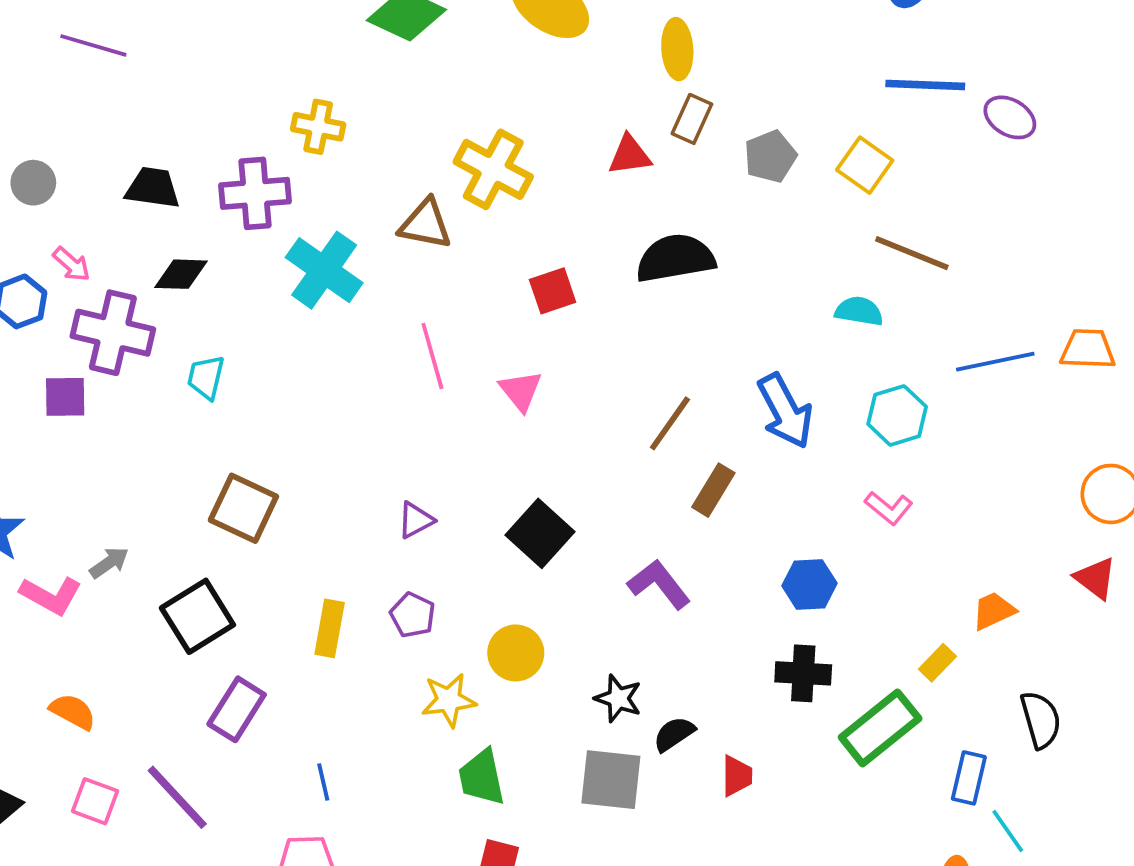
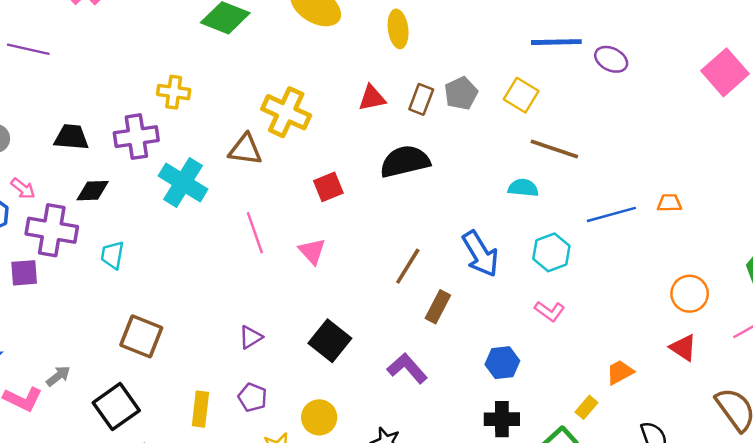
brown rectangle: (692, 119) -> (421, 99), moved
orange trapezoid: (1088, 349) -> (669, 203), size x0.7

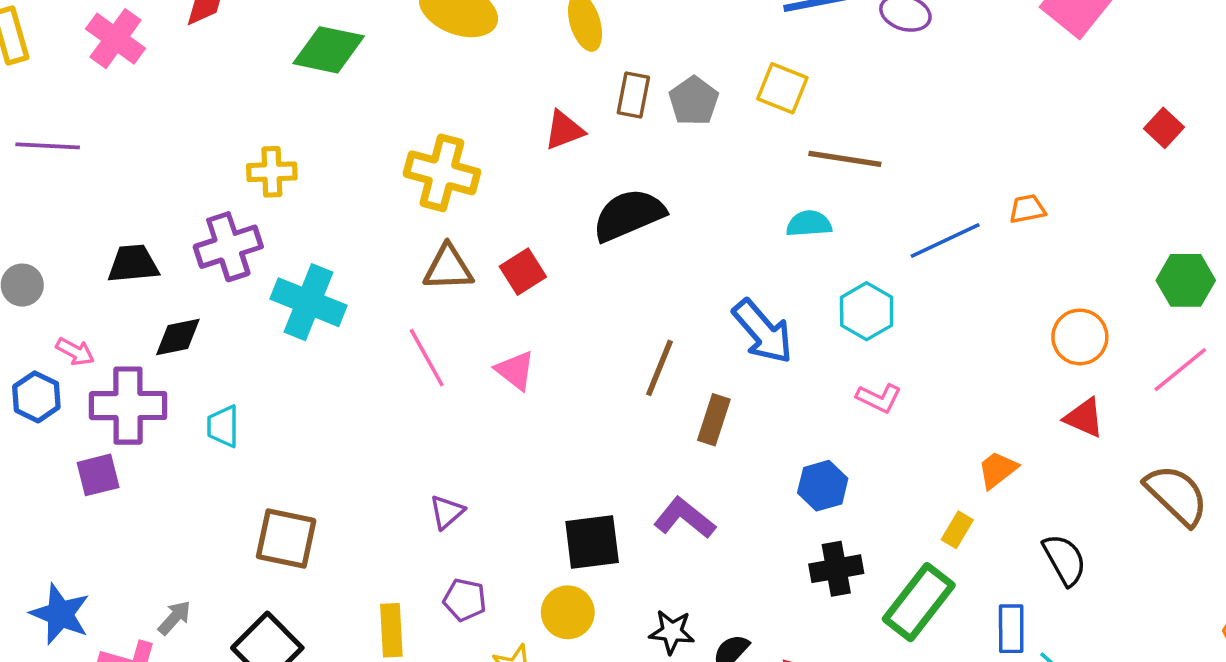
brown rectangle: (421, 99) -> (633, 95), moved
brown triangle: (245, 149) -> (448, 268), moved
black square: (330, 341) -> (592, 542), moved, turned -36

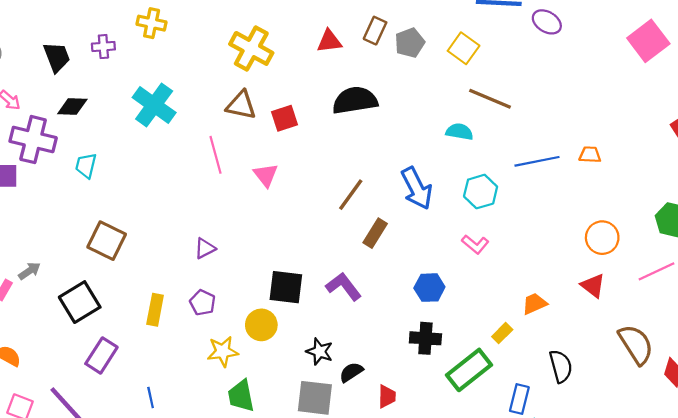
purple cross: (228, 247) -> (103, 47), moved, size x0.6
black trapezoid: (133, 264) -> (57, 57), turned 60

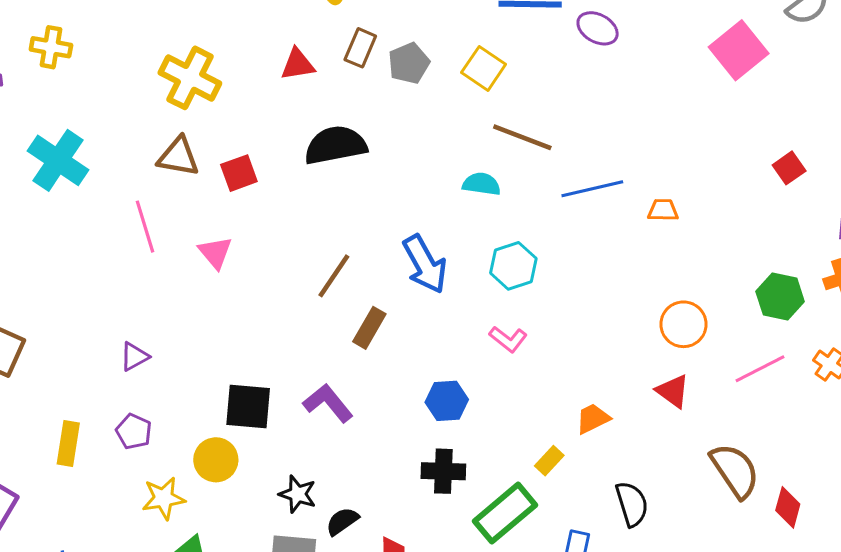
blue line: (537, 161) -> (592, 189), moved

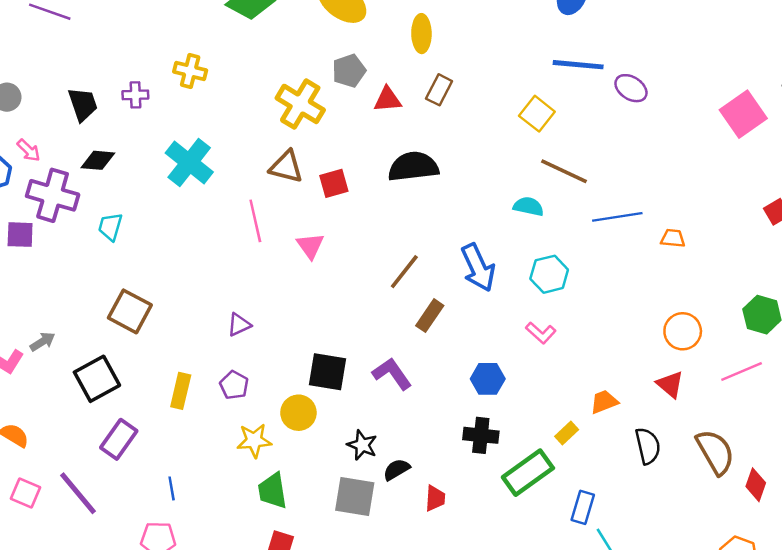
gray pentagon: (409, 63) -> (349, 71), moved
black semicircle: (632, 504) -> (648, 446), moved

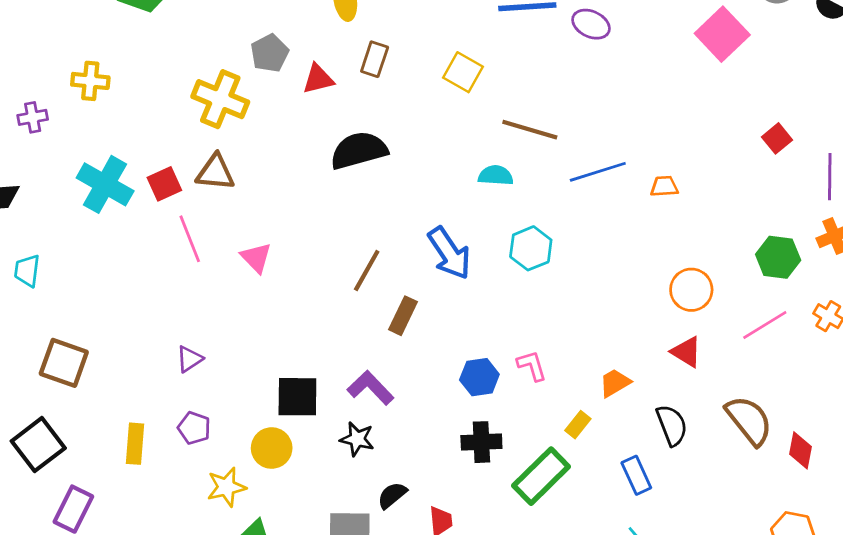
yellow square: (537, 114) -> (463, 72), moved
red square: (334, 183) -> (164, 184), moved
pink L-shape: (541, 333) -> (532, 366), moved, turned -140
black star: (362, 445) -> (357, 439), moved
blue rectangle: (583, 507) -> (636, 475), moved, turned -32

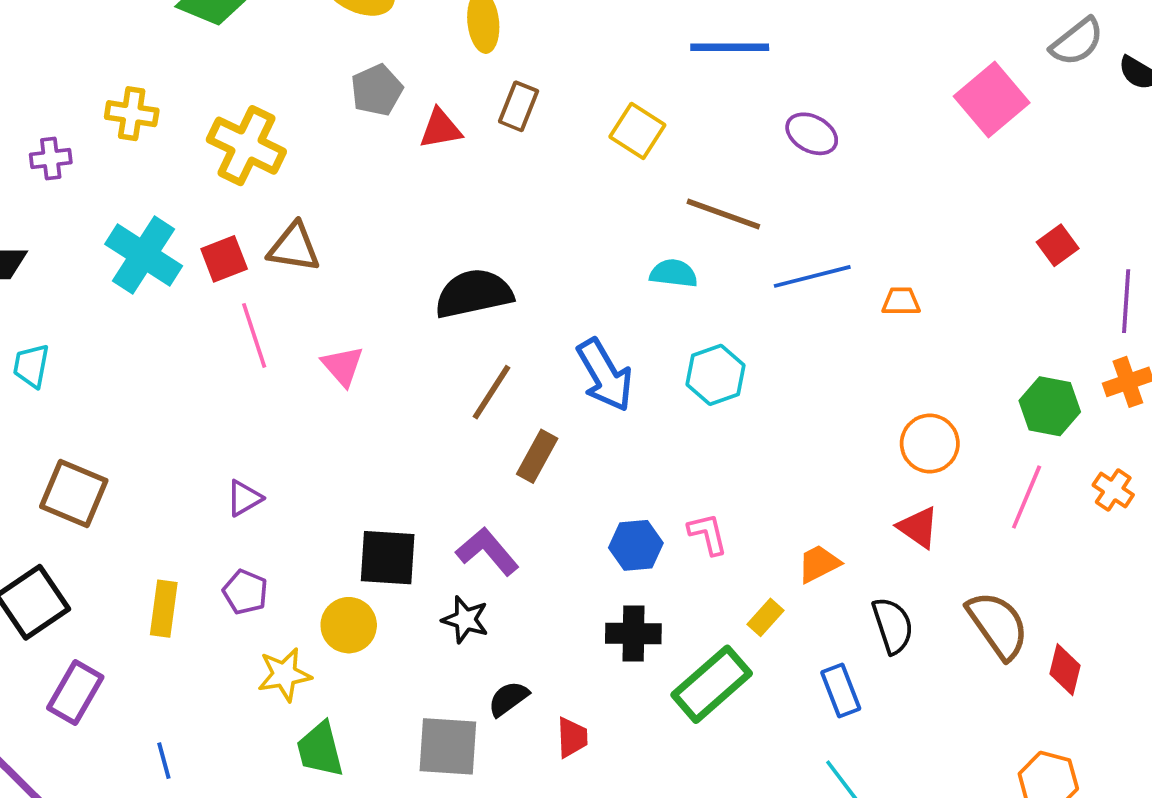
purple ellipse: (591, 24) -> (812, 134), moved
yellow cross: (220, 99) -> (246, 146), moved
black semicircle: (359, 150) -> (474, 294), moved
pink line: (765, 325) -> (1027, 497), turned -39

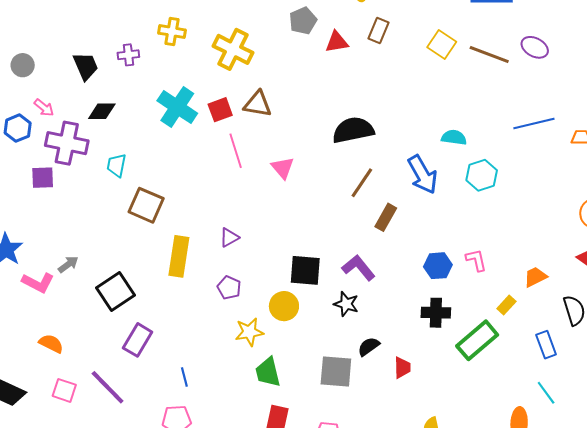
brown line: (723, 214) -> (489, 54), moved
cyan semicircle: (674, 273) -> (454, 137), moved
brown square: (74, 494) -> (146, 205), moved
yellow rectangle: (164, 609) -> (179, 256), moved, size x1.4

